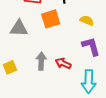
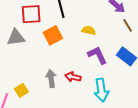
gray triangle: (19, 28) -> (16, 37), moved

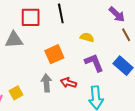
orange square: (53, 35) -> (54, 54), moved

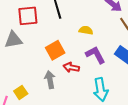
red arrow: (68, 83) -> (71, 67), moved

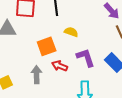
yellow semicircle: (86, 30) -> (71, 32), moved

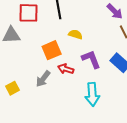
gray arrow: (37, 75) -> (43, 79), turned -138

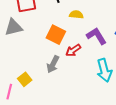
orange square: (52, 50) -> (56, 35), turned -30
red arrow: (66, 69) -> (73, 50), turned -42

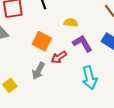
yellow semicircle: (76, 15) -> (71, 23), moved

